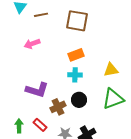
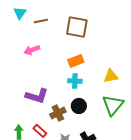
green triangle: (113, 99) -> (113, 105), turned -30

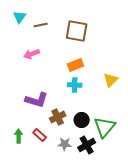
yellow triangle: (111, 76) -> (111, 80), turned -35
green triangle: (113, 105) -> (105, 127), moved
black circle: (79, 106) -> (82, 120), moved

